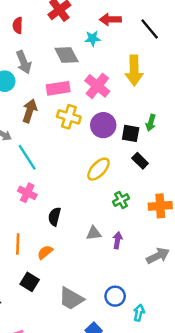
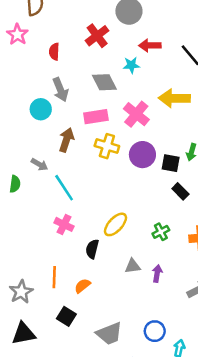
yellow arrow: (134, 71) -> (174, 98), turned 92
yellow ellipse: (98, 169) -> (115, 224), moved
gray trapezoid: (71, 299) -> (109, 334), turned -52

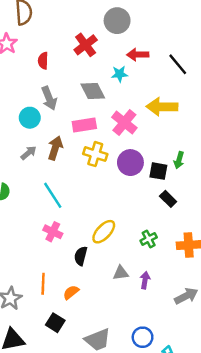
gray arrow: (40, 164) -> (29, 153), moved, turned -70

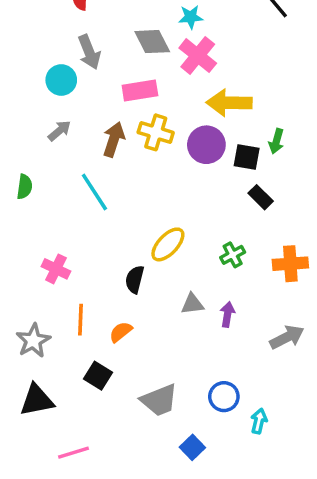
yellow arrow: (162, 107) -> (229, 103), moved
pink cross: (124, 123) -> (198, 56), moved
brown arrow: (55, 148) -> (114, 139), moved
pink cross: (53, 232) -> (56, 269), moved

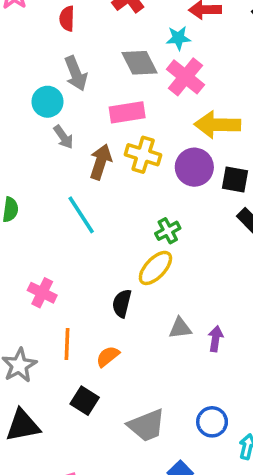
gray arrow: (59, 131) -> (63, 137), moved, turned 95
green cross: (233, 255) -> (168, 231), moved

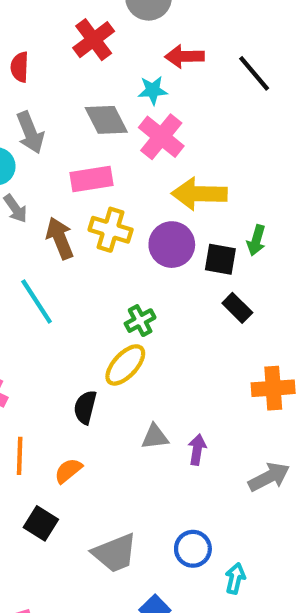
brown arrow: (101, 162) -> (60, 238), turned -40

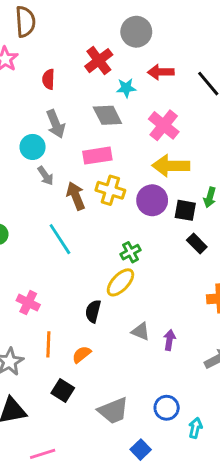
cyan star: (153, 90) -> (126, 88), moved
pink cross: (161, 137) -> (164, 125), moved
gray triangle: (155, 437) -> (141, 331), turned 30

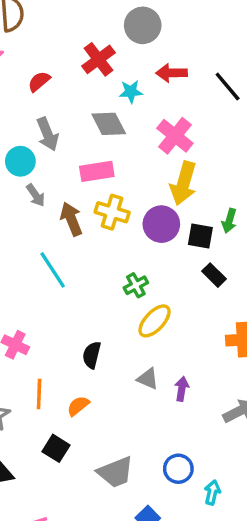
red semicircle: (48, 79) -> (39, 81), turned 48
yellow arrow: (171, 166) -> (183, 183), turned -75
yellow ellipse: (120, 282) -> (155, 321), moved

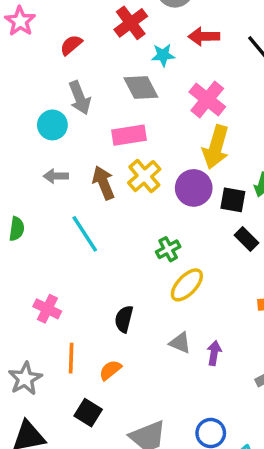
gray arrow: (36, 195) -> (56, 176), moved, turned 125
yellow cross: (112, 212) -> (144, 176), turned 32

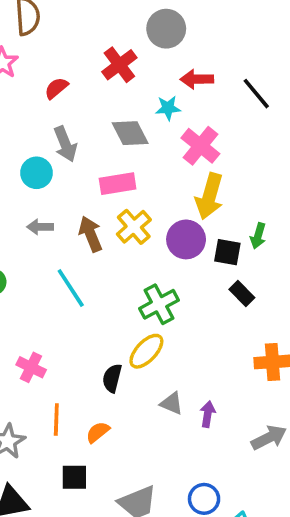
cyan star: (163, 55) -> (168, 108), moved
green cross: (168, 249) -> (159, 304), size x1.5
yellow ellipse: (187, 285) -> (146, 351), moved
black square: (88, 413) -> (74, 477), turned -32

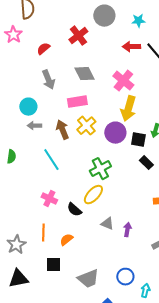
red arrow: (197, 79) -> (131, 47), moved
cyan star: (168, 108) -> (138, 21), moved
cyan circle: (37, 173) -> (28, 107), moved
pink cross: (31, 367) -> (49, 199), moved
black semicircle: (112, 378) -> (74, 210), turned -63

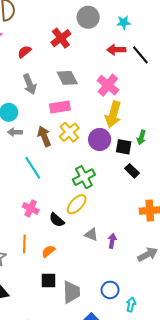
black square: (53, 265) -> (48, 281), moved
gray trapezoid: (88, 279) -> (71, 292), turned -70

